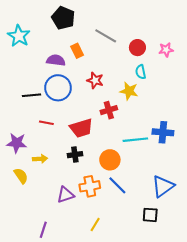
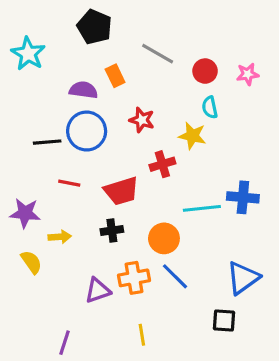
yellow line: (95, 224) -> (142, 335), turned -40

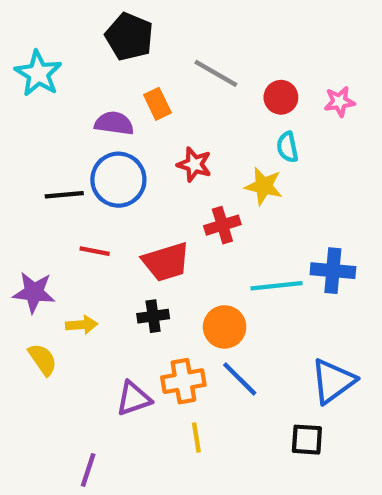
yellow line: (142, 335) -> (196, 437), moved

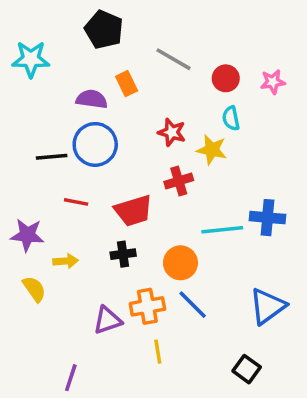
cyan star: (38, 73) -> (31, 59), turned -30
red star: (194, 164) -> (172, 132), moved
black square: (307, 440) -> (247, 369), moved, turned 32

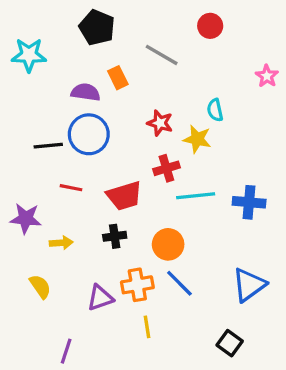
red circle: (226, 78) -> (210, 26), moved
pink star: (273, 82) -> (267, 76), moved, turned -30
cyan line: (222, 230) -> (196, 196), moved
yellow semicircle: (34, 289) -> (40, 286), moved

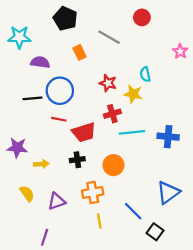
purple semicircle: (86, 92) -> (40, 62), moved
red line: (71, 188) -> (59, 119), moved
blue line: (179, 283) -> (133, 211), moved
purple triangle: (100, 298) -> (57, 201), moved

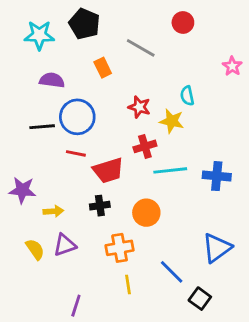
cyan star: (19, 37) -> (39, 35), moved
purple triangle: (57, 201) -> (65, 245), moved
purple line: (45, 237) -> (76, 306), moved

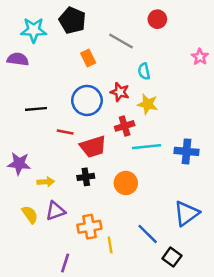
purple semicircle: (52, 80) -> (18, 59), moved
cyan semicircle: (187, 96) -> (144, 71), moved
blue circle: (77, 117) -> (87, 100), moved
orange cross: (120, 248) -> (89, 227), moved

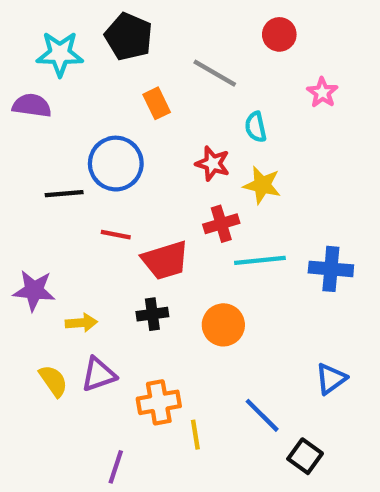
pink star: (200, 57) -> (322, 93), moved
blue circle: (87, 100) -> (116, 164), moved
blue triangle: (186, 213) -> (331, 379), size x0.7

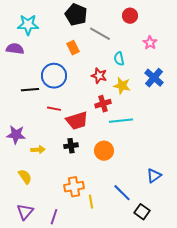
black pentagon: (129, 37) -> (76, 15), moved
blue cross: (331, 269) -> (154, 78), moved, turned 36
purple triangle: (99, 374) -> (25, 212), moved, turned -30

